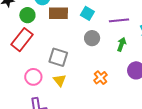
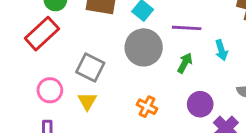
gray circle: (92, 38) -> (144, 47), size x1.6
orange cross: (101, 78) -> (147, 107), turned -32

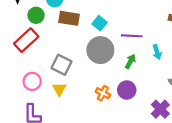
purple circle: (200, 104) -> (127, 90), moved

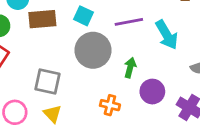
cyan arrow: (157, 52) -> (167, 35), size x1.5
green arrow: (130, 61) -> (130, 68), moved
purple circle: (127, 90) -> (152, 92), moved

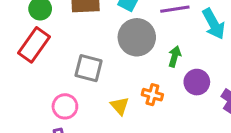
pink circle: (15, 112) -> (65, 106), moved
yellow triangle: (52, 114) -> (120, 106), moved

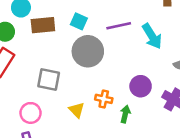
green arrow: (175, 57) -> (125, 114), moved

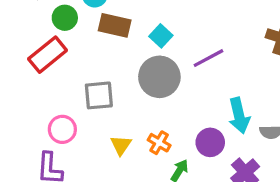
purple line: (119, 26) -> (208, 58), turned -35
cyan arrow: (152, 36) -> (239, 116), moved
gray square: (49, 80) -> (99, 95), turned -35

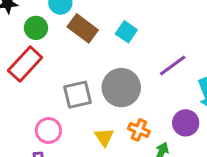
brown rectangle: (115, 25) -> (83, 28), turned 32
purple line: (208, 58) -> (173, 65), moved
gray circle: (159, 77) -> (121, 88), moved

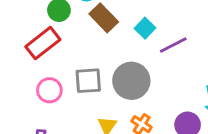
purple line: (173, 65) -> (173, 45), moved
pink circle: (48, 131) -> (49, 90), moved

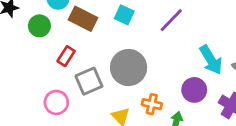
red rectangle: (43, 43) -> (66, 56), moved, size x0.6
purple line: (173, 45) -> (171, 20), moved

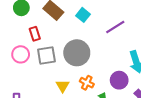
red rectangle: (66, 56) -> (35, 34), turned -64
pink circle: (56, 102) -> (21, 54), moved

